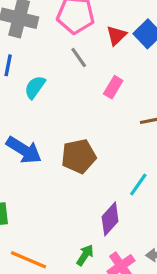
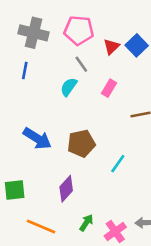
cyan semicircle: (35, 87) -> (69, 87), moved
cyan line: (138, 184) -> (118, 164), moved
purple diamond: (110, 219) -> (66, 189), moved

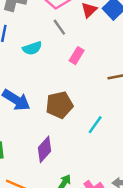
cyan semicircle: (69, 87) -> (32, 48), moved, turned -144
pink rectangle: (109, 88) -> (77, 56), moved

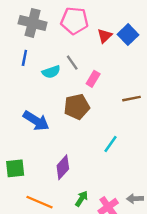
gray line: (59, 27) -> (72, 63), moved
brown pentagon: (59, 105) -> (77, 107), moved

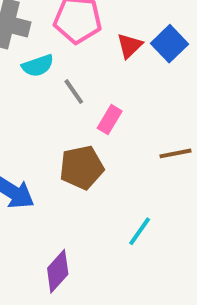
cyan semicircle: (51, 72) -> (38, 66), moved

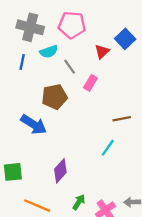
red triangle: (130, 46) -> (102, 52), moved
brown line: (175, 153) -> (122, 119), moved
brown pentagon: (82, 167) -> (55, 97), moved

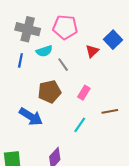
pink rectangle: (90, 83) -> (84, 93), moved
cyan line: (108, 148) -> (80, 125), moved

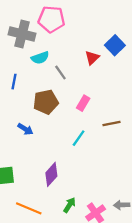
pink pentagon: (65, 27) -> (51, 19), moved
blue line: (20, 60) -> (14, 82), moved
blue arrow: (31, 117) -> (25, 129), size x0.6

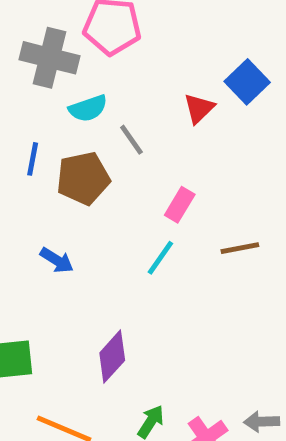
brown pentagon: (46, 102) -> (83, 178), moved
cyan line: (79, 138) -> (160, 258), moved

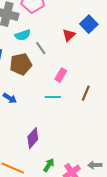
brown line: (240, 248) -> (86, 93), turned -56
cyan line: (160, 258) -> (53, 97), turned 56

